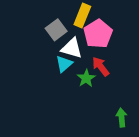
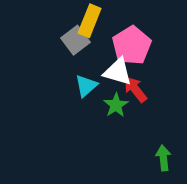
yellow rectangle: (82, 15) -> (90, 21), moved
white triangle: (72, 48) -> (118, 72), moved

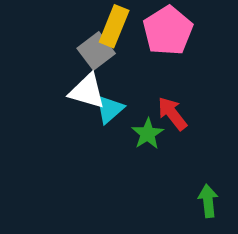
pink pentagon: (132, 45) -> (168, 31), moved
white triangle: (118, 72) -> (87, 91), moved

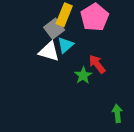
cyan triangle: (110, 109) -> (65, 45), moved

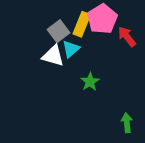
yellow rectangle: (64, 15) -> (82, 24), moved
red arrow: (97, 64) -> (127, 37), moved

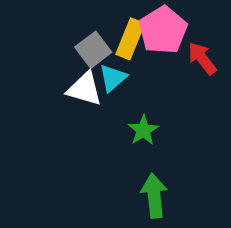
green arrow: (127, 123) -> (154, 196), moved, size x1.4

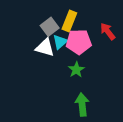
pink pentagon: (163, 30) -> (79, 42), moved, turned 30

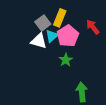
pink pentagon: (79, 42) -> (68, 36), turned -30
green arrow: (82, 105) -> (82, 92), moved

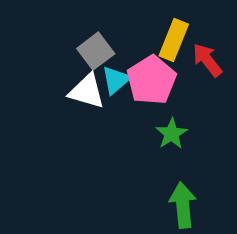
yellow rectangle: (60, 18) -> (174, 40), moved
green star: (66, 60) -> (172, 134), moved

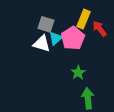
gray square: (96, 51) -> (46, 24), turned -35
green star: (172, 134) -> (78, 73), moved

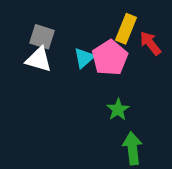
gray square: (46, 24) -> (42, 37), moved
white triangle: (42, 44) -> (39, 59), moved

